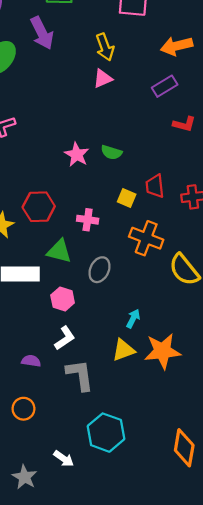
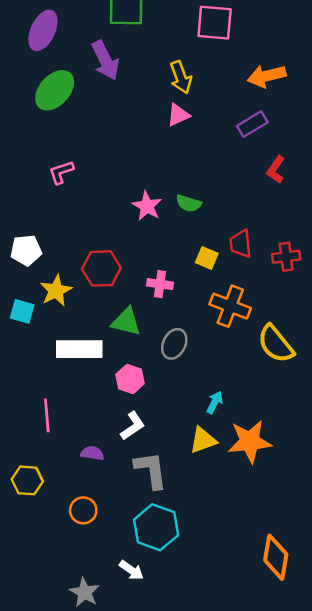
red L-shape: (184, 124) -> (276, 170), turned 110
cyan hexagon: (106, 433) -> (156, 527), moved

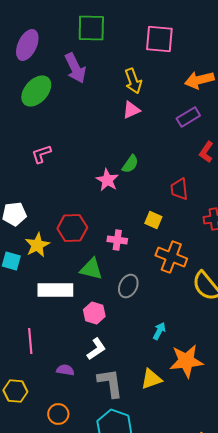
green semicircle: (189, 203) -> (130, 164), moved, turned -72
red trapezoid: (241, 244) -> (179, 189), moved
yellow triangle: (203, 440) -> (151, 379), moved

